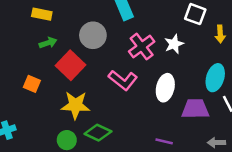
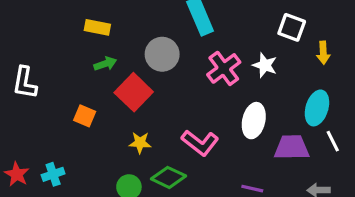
white star: (174, 44) -> (265, 65), turned -30
pink L-shape: (123, 80) -> (200, 143), moved
yellow star: (75, 105) -> (140, 143), size x0.6

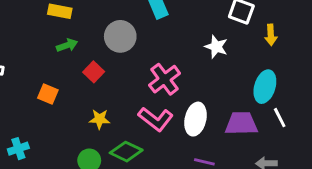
pink cross: (224, 68) -> (165, 79), moved
red square: (134, 92) -> (94, 72), size x0.6
white ellipse: (254, 121) -> (196, 119), moved

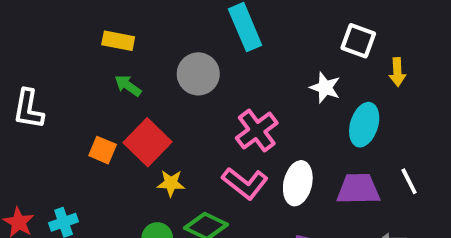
green arrow: (67, 45) -> (128, 86), turned -126
red square: (94, 72) -> (147, 142), moved, size x1.6
cyan ellipse: (265, 87) -> (364, 125), moved

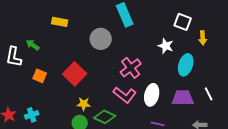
green arrow: (128, 86) -> (33, 45), moved
orange square: (103, 150) -> (40, 76), moved
yellow star: (171, 183) -> (84, 104), moved

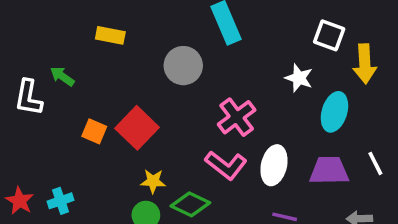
yellow arrow: (203, 38) -> (365, 64), size x1.5
orange square: (40, 76) -> (94, 131), moved

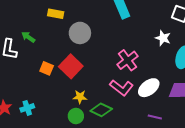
gray circle: (183, 66) -> (80, 33), moved
white ellipse: (274, 165) -> (149, 88), turned 40

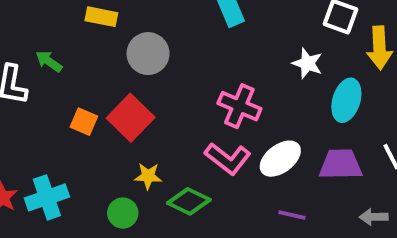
pink cross: (127, 60) -> (239, 106), turned -30
cyan cross: (27, 108) -> (47, 197), size x1.5
green circle: (76, 116) -> (123, 213), moved

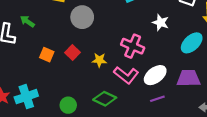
white star: (307, 63) -> (161, 22), moved
cyan ellipse: (346, 100) -> (192, 43), turned 30
red square: (131, 118) -> (73, 53), size x0.6
yellow star: (148, 176) -> (99, 60), moved
purple line: (292, 215) -> (157, 99), moved, turned -32

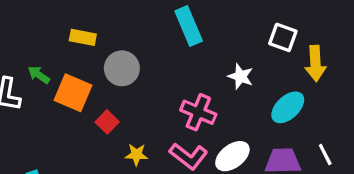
orange square: (47, 55) -> (73, 93), moved, size x1.6
yellow star: (99, 60) -> (136, 155), moved

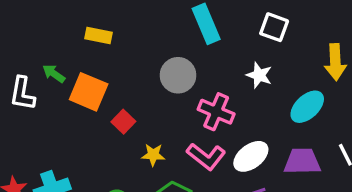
white square: (283, 37) -> (274, 27), moved
gray circle: (122, 68) -> (178, 75), moved

